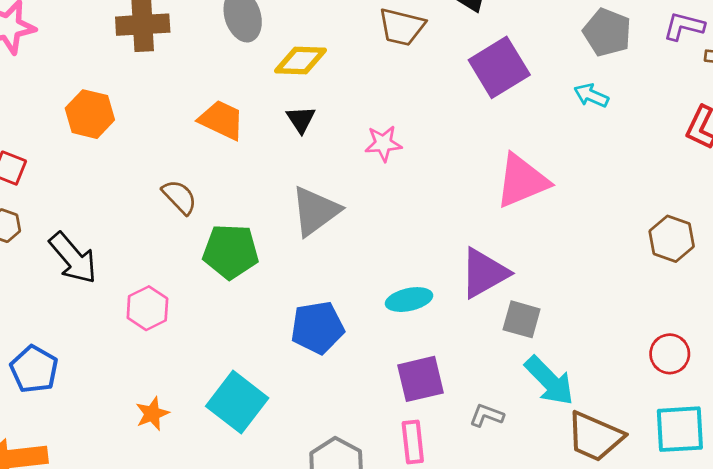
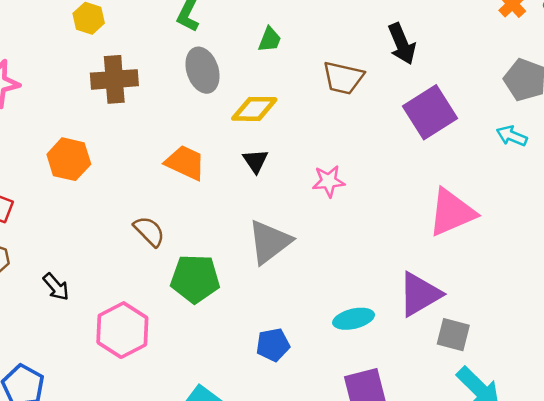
black arrow: (73, 258) -> (56, 287), size x0.6
pink hexagon: (147, 308) -> (122, 330), size x1.4
blue pentagon: (317, 328) -> (273, 345), size x0.7

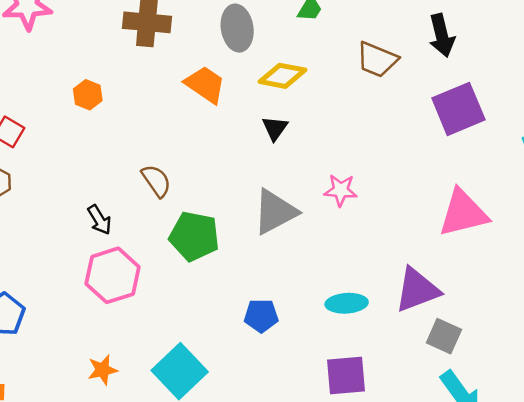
orange hexagon: (69, 159) -> (88, 95), size x0.7
orange trapezoid: (185, 163) -> (205, 84), moved
pink star: (329, 181) -> (341, 190), moved
black arrow: (56, 287) -> (99, 220), moved

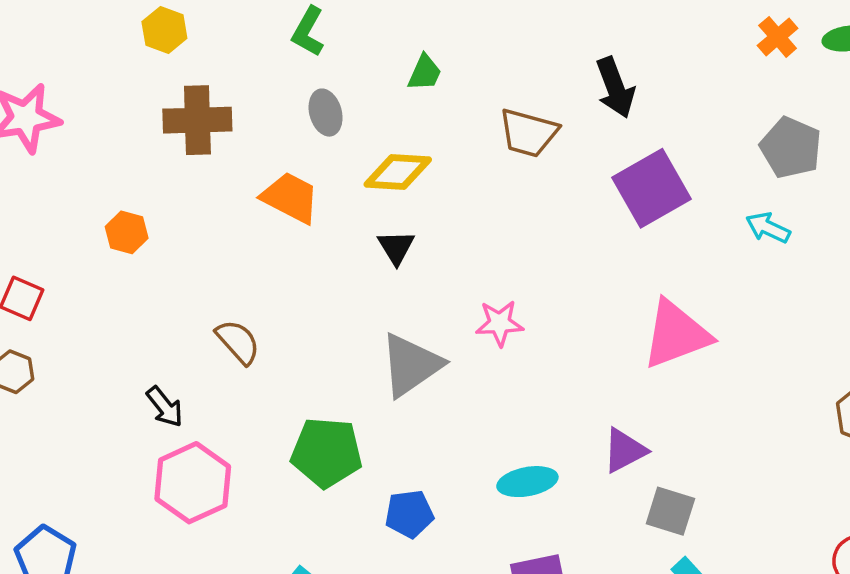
gray ellipse: (237, 28) -> (326, 113), size x0.7
green pentagon: (194, 236) -> (327, 452), moved
purple triangle: (417, 290) -> (625, 450), size x0.7

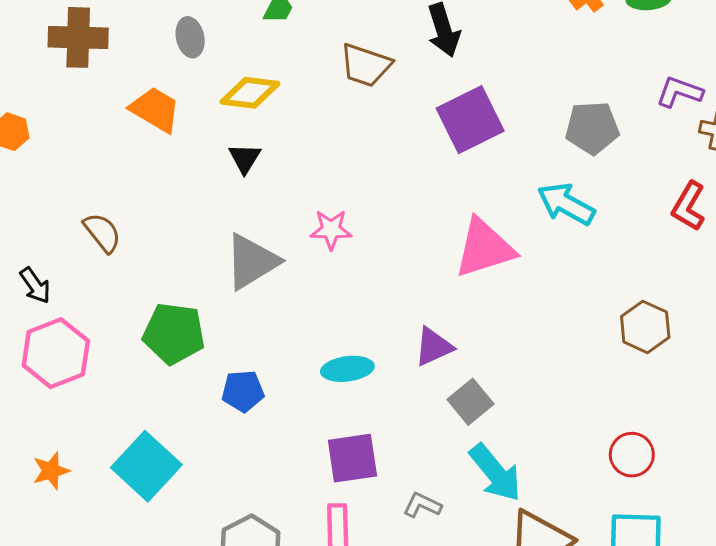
gray pentagon: (791, 148) -> (592, 128), moved, turned -30
cyan arrow: (768, 228) -> (566, 204), moved, size x1.5
gray square: (670, 511) -> (470, 402), turned 30

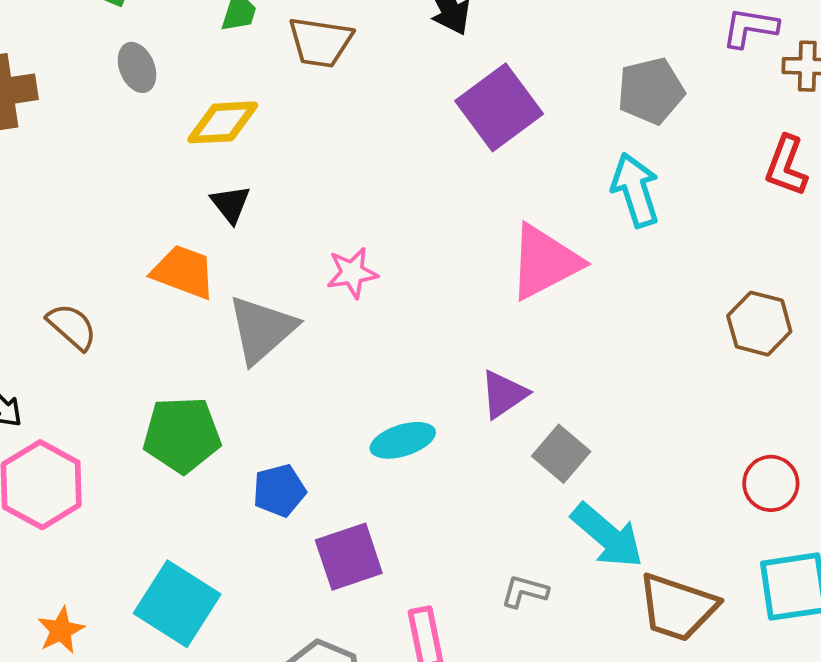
brown trapezoid: (366, 65) -> (320, 42), moved
orange trapezoid: (155, 110) -> (183, 272), moved
cyan arrow: (566, 204) -> (635, 190), turned 54
purple square: (352, 458) -> (349, 557), moved

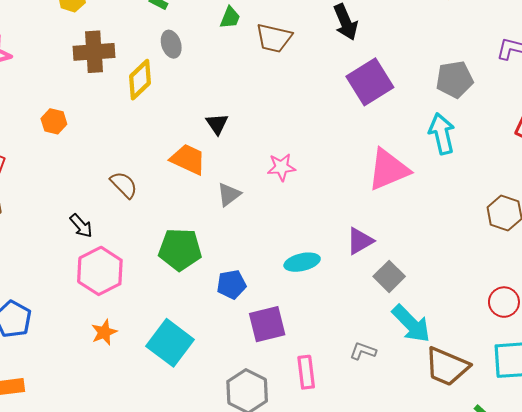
yellow diamond: (223, 122) -> (140, 80), moved, turned -45
gray triangle: (262, 329) -> (229, 195), size x0.6
orange star: (61, 630) -> (104, 332), moved

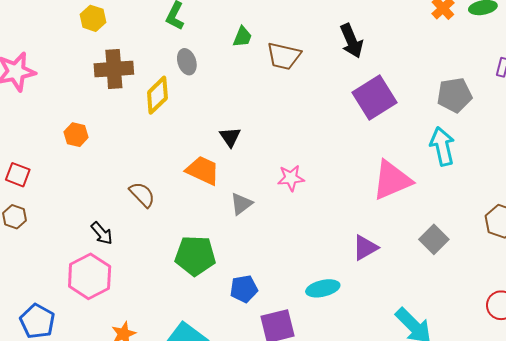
cyan ellipse: (302, 262) -> (323, 288), moved
pink hexagon: (100, 271) -> (90, 276), moved
gray square: (389, 276) -> (434, 239), moved

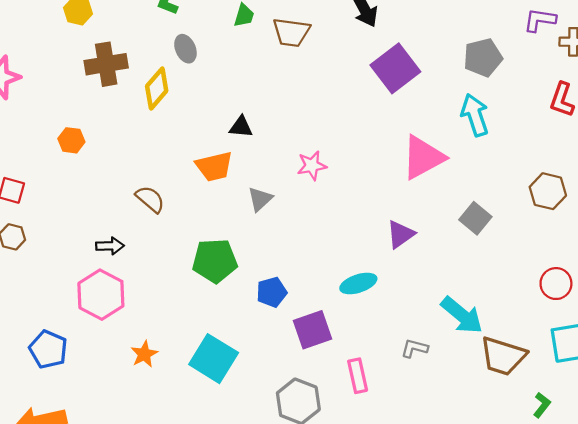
black triangle: (230, 137) -> (241, 127), turned -45
orange trapezoid: (203, 170) -> (214, 166), turned 147
black arrow: (102, 233) -> (110, 246), turned -45

